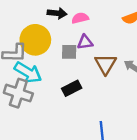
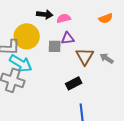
black rectangle: (72, 88) -> (74, 83), moved

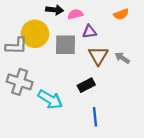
purple triangle: (68, 38) -> (89, 32), moved
gray square: (55, 46) -> (65, 45), size x1.5
cyan arrow: (21, 63) -> (50, 99), moved

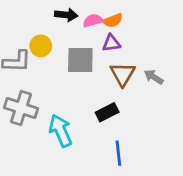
orange semicircle: (121, 14) -> (113, 20), moved
yellow circle: (35, 34) -> (41, 46), size x0.6
cyan arrow: (50, 99) -> (61, 131), turned -145

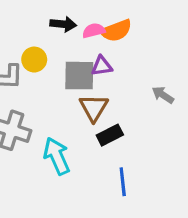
orange semicircle: (113, 20) -> (116, 31), size x1.4
purple triangle: (111, 43) -> (102, 66), moved
brown triangle: (123, 74) -> (94, 108), moved

